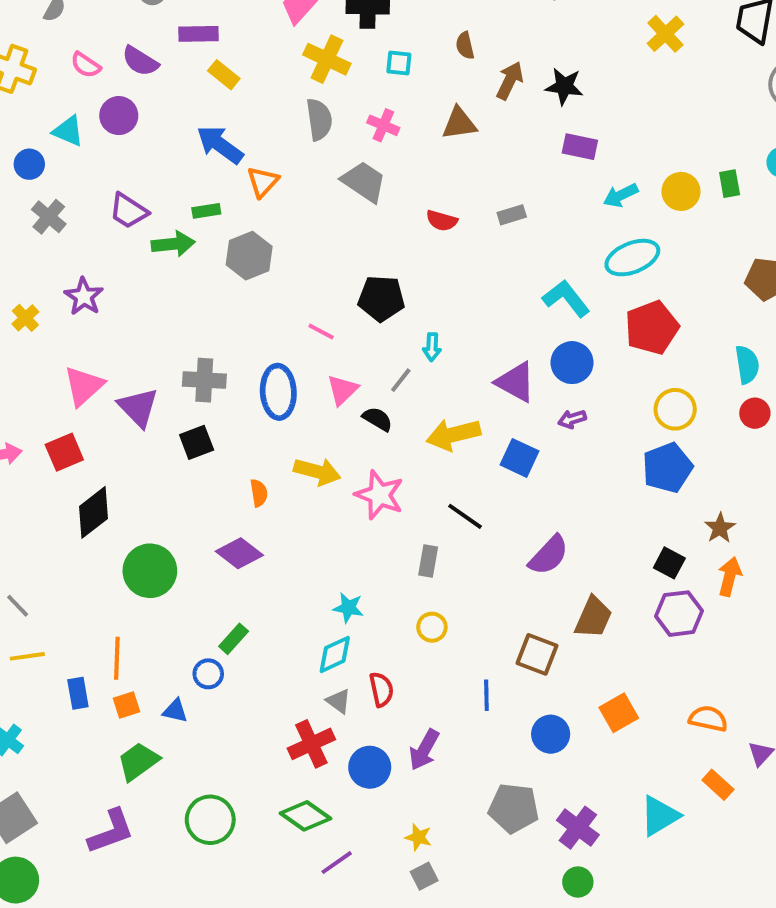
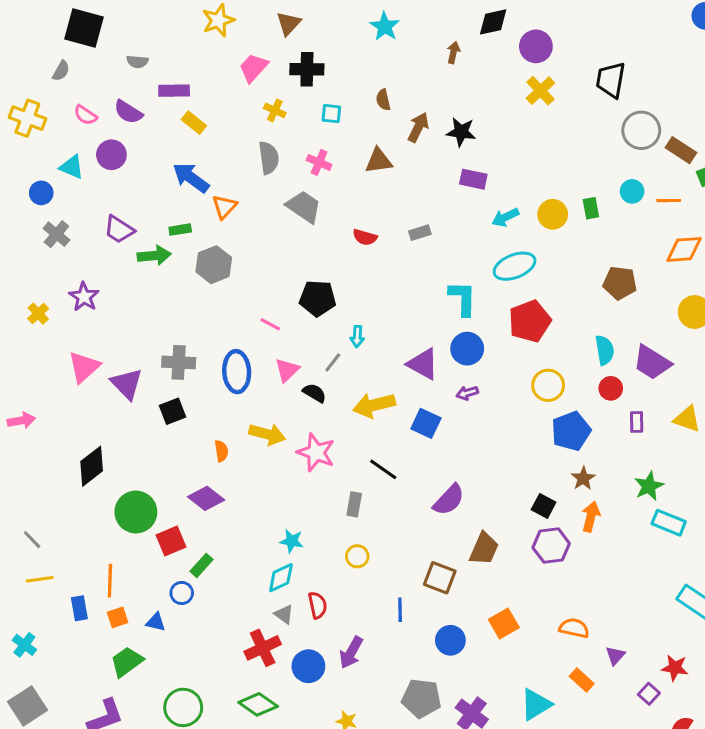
yellow cross: (327, 59) -> (275, 110), size x0.6
cyan L-shape: (566, 298) -> (463, 298), turned 39
red square: (64, 452) -> (171, 541), moved
blue pentagon: (667, 468) -> (571, 431), moved

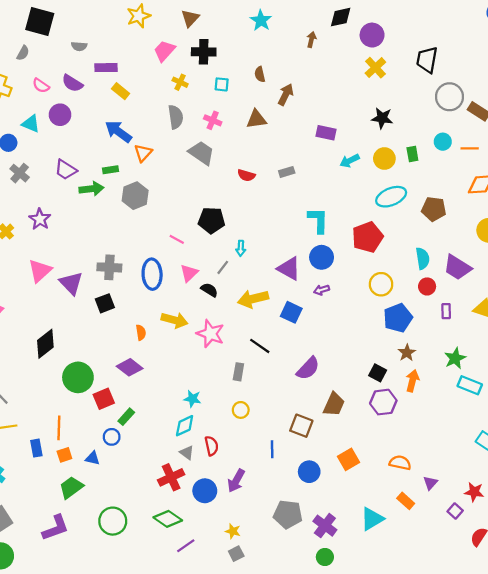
black star: (461, 132) -> (382, 118), moved
cyan ellipse: (515, 266) -> (391, 197), moved

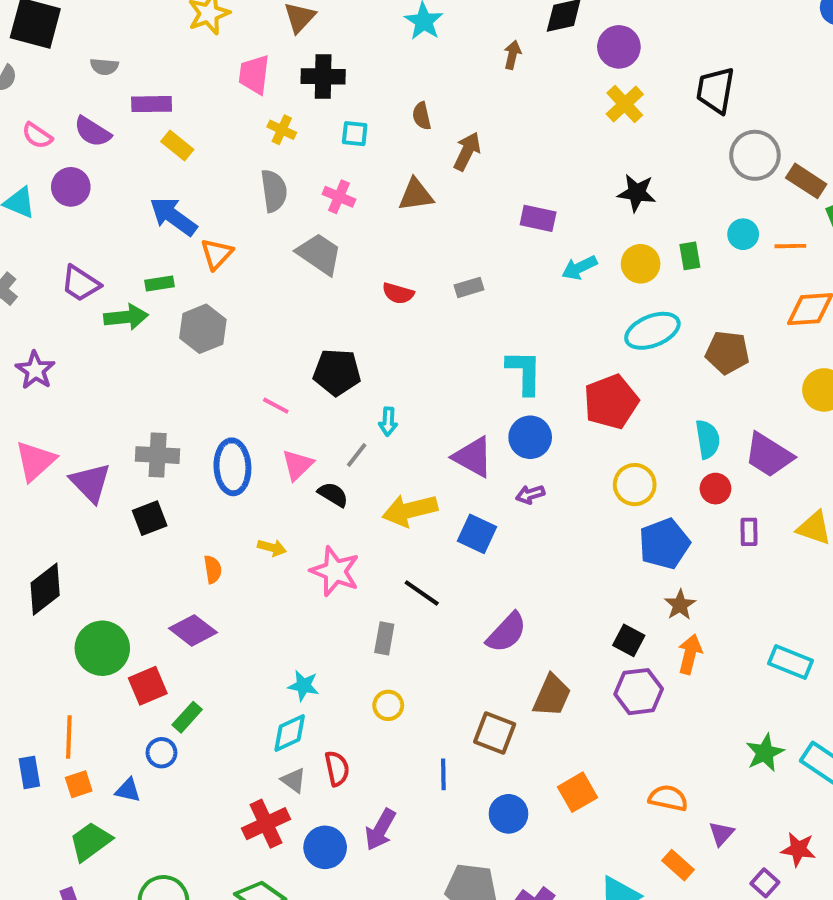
pink trapezoid: (164, 51) -> (254, 74), turned -35
yellow arrow: (174, 320) -> (272, 548), size x0.6
green star: (455, 358) -> (765, 753), moved

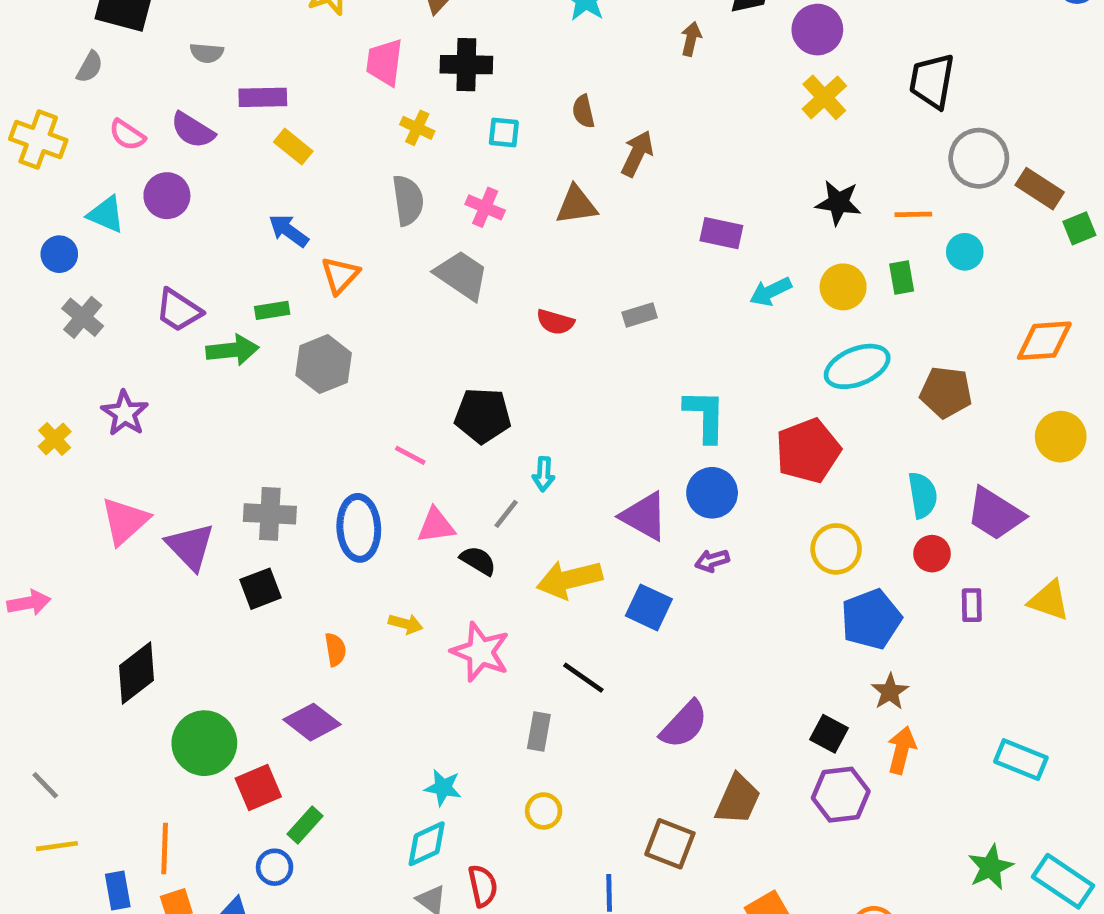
blue arrow: (173, 216) -> (289, 231), size x0.7
orange line: (790, 246) -> (913, 214), moved
pink triangle: (298, 465) -> (436, 526), turned 36

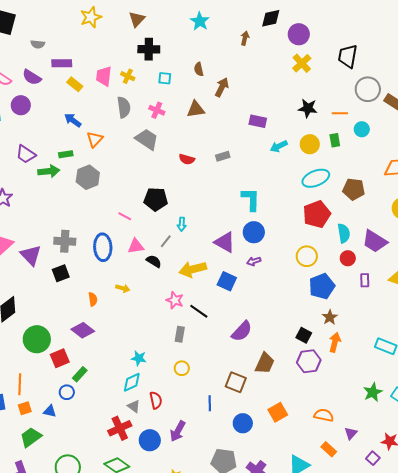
pink trapezoid: (385, 62) -> (104, 76), moved
red pentagon: (808, 451) -> (317, 214), moved
pink star: (480, 652) -> (175, 300), moved, size x0.7

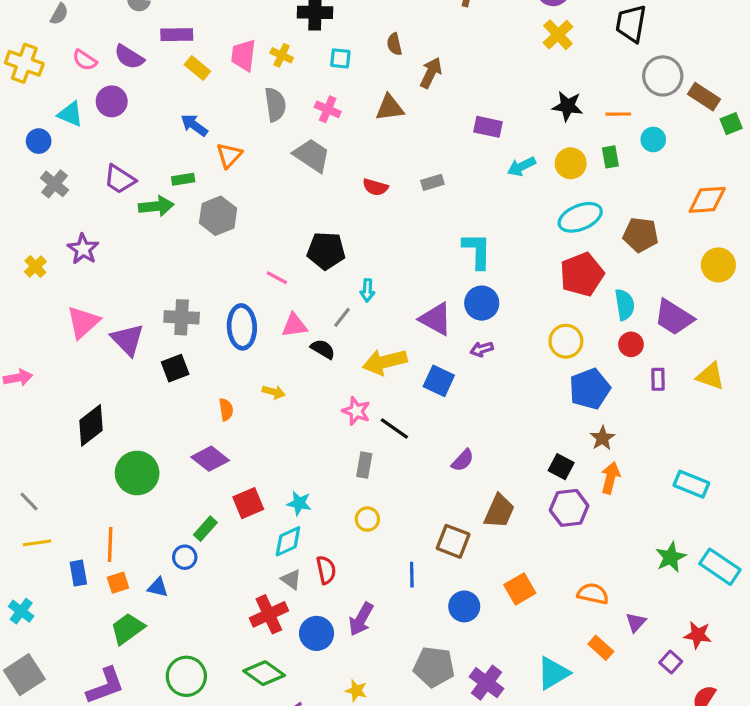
purple semicircle: (242, 331) -> (463, 460), size x0.7
red square: (60, 358) -> (248, 503), moved

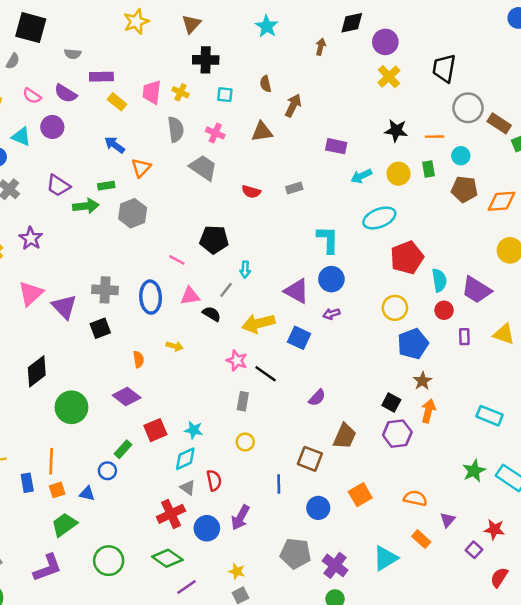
cyan ellipse: (580, 217) -> (379, 218), moved
brown pentagon: (641, 235) -> (464, 189), moved

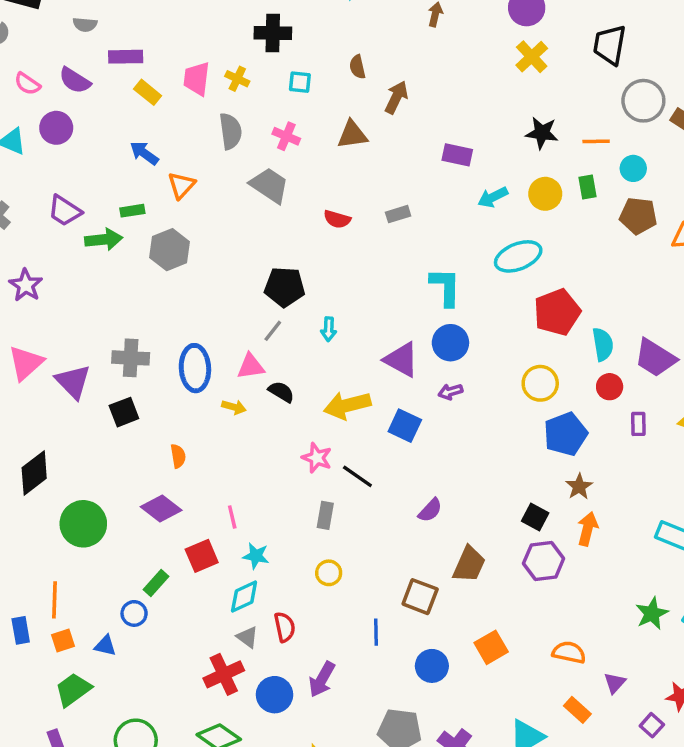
pink line: (177, 260) -> (232, 517), moved, turned 49
gray line: (226, 290) -> (273, 331), moved
yellow arrow: (175, 346) -> (234, 407), moved

